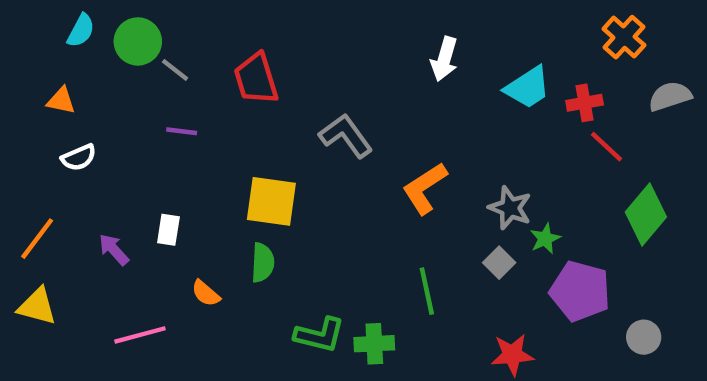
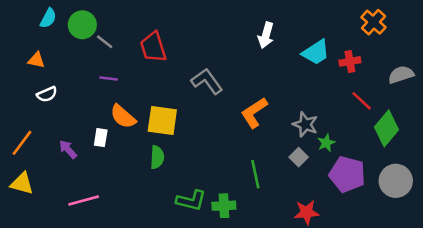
gray semicircle: (670, 96) -> (401, 75), moved
red line: (606, 147) -> (362, 101), moved
orange semicircle: (206, 293) -> (123, 117), moved, size x1.5
gray circle: (644, 337) -> (396, 181), moved, size x1.6

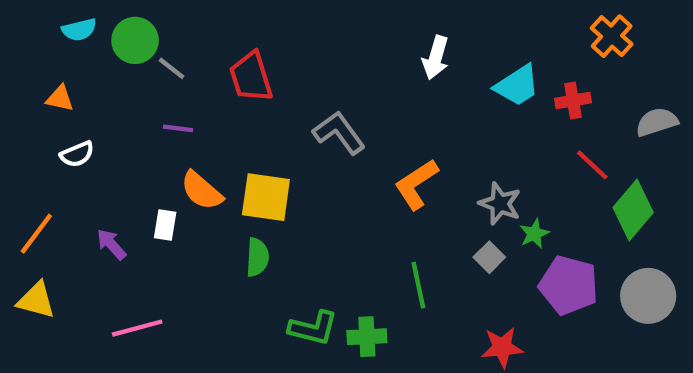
cyan semicircle: (48, 18) -> (79, 30), turned 48

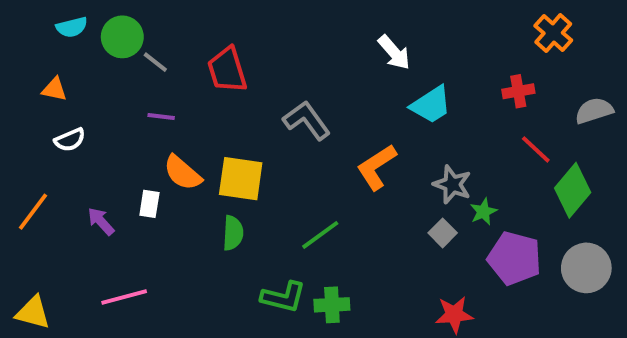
white arrow: (436, 58) -> (394, 52), turned -57
cyan trapezoid: (517, 85) -> (431, 105), moved
green line: (418, 285) -> (320, 235), moved, turned 66
yellow triangle: (36, 300) -> (33, 313), moved

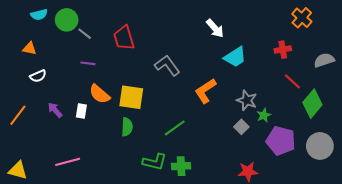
purple arrow: (101, 221) -> (55, 110), moved

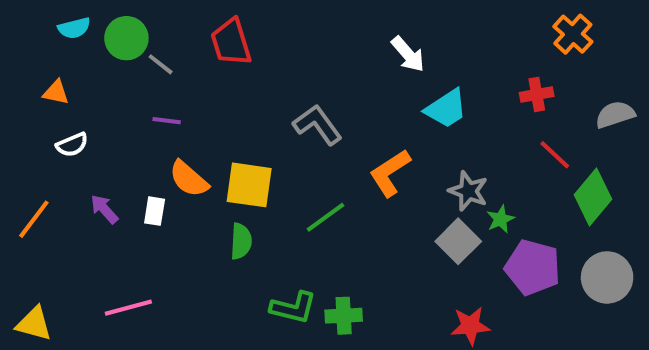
red trapezoid: (124, 38) -> (231, 42), moved
gray square: (241, 127) -> (458, 241), size x1.5
green line: (175, 128) -> (326, 217), moved

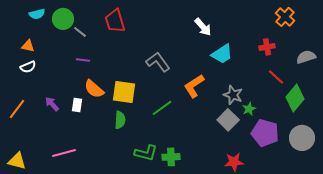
white semicircle: (72, 145) -> (28, 67), moved

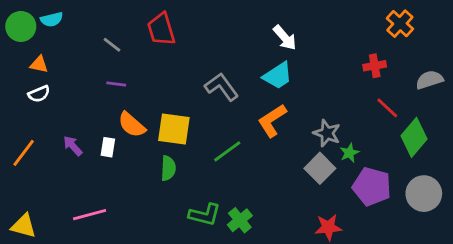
green circle: (63, 19) -> (21, 26), moved
cyan trapezoid: (222, 54) -> (278, 76), moved
green cross: (171, 157) -> (240, 220), turned -36

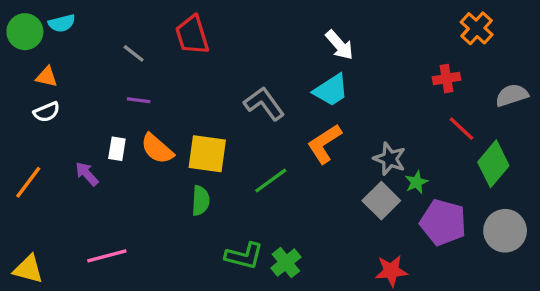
white rectangle: (108, 147) -> (117, 149), moved

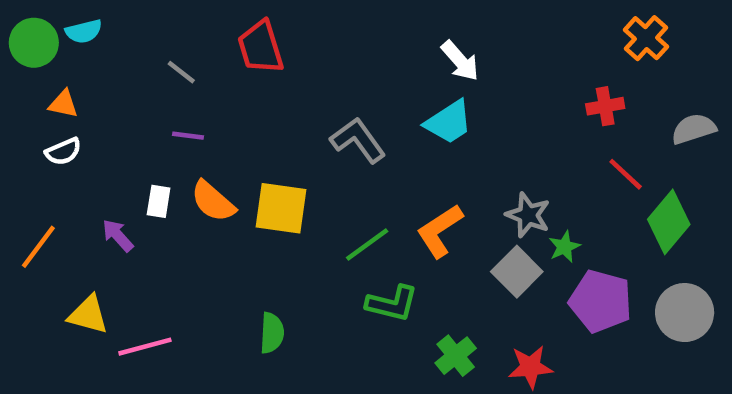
orange L-shape: (324, 144) -> (440, 231), moved
green semicircle: (201, 201) -> (272, 333), moved
green L-shape: (244, 256) -> (392, 303), moved
green cross: (286, 263) -> (456, 356), moved
yellow triangle: (28, 269) -> (88, 315), moved

